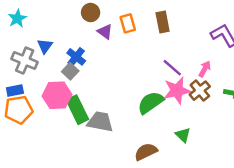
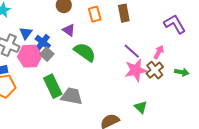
purple triangle: (105, 32) -> (69, 30), moved
blue cross: (76, 57) -> (43, 42), moved
pink hexagon: (57, 95) -> (30, 56), moved
green semicircle: (151, 103) -> (85, 52), moved, turned 70

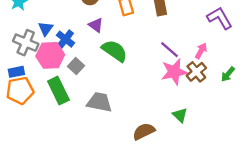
gray square: (47, 54) -> (76, 66), moved
green arrow: (182, 72) -> (228, 74), turned 120
green rectangle: (53, 86) -> (58, 91), moved

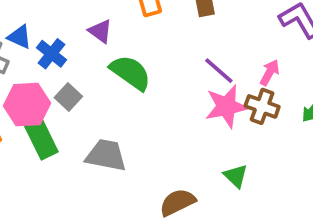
blue triangle: (46, 29) -> (20, 37), turned -42
pink hexagon: (50, 55) -> (27, 105), moved
brown cross: (196, 72) -> (262, 106), turned -30

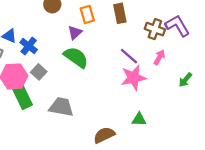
purple triangle: (100, 31) -> (75, 32), moved, turned 42
brown cross: (262, 106) -> (155, 29), moved
green triangle: (236, 176) -> (139, 119), turned -42

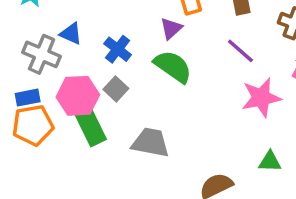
blue cross: (29, 46) -> (118, 49), moved
purple line: (129, 56) -> (240, 51), moved

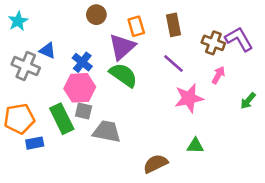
purple triangle: (171, 28) -> (122, 47), size x1.6
gray square: (116, 89) -> (84, 111), moved, turned -30
pink hexagon: (78, 96) -> (80, 88), moved
blue rectangle: (28, 98) -> (35, 143), moved

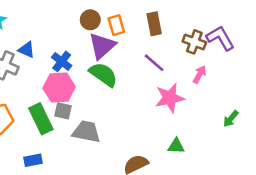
brown circle: (96, 15) -> (90, 20), moved
green arrow: (248, 101) -> (231, 119), moved
blue rectangle: (35, 143) -> (33, 160), moved

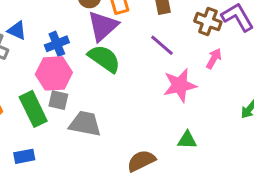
blue cross: (62, 61) -> (57, 44), turned 30

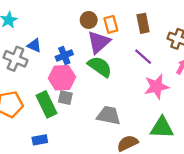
gray trapezoid: (85, 124) -> (109, 115), moved
green triangle: (187, 140) -> (162, 128), size x1.6

